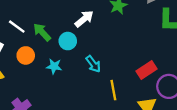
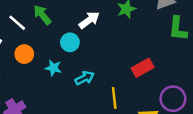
green arrow: (42, 32) -> (42, 15), moved
cyan arrow: (93, 64) -> (85, 78), moved, turned -84
red rectangle: (147, 70) -> (143, 68), moved

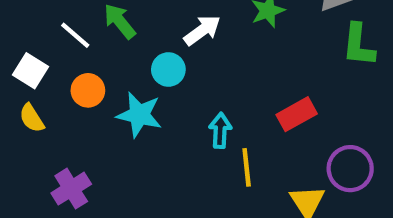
cyan star: (53, 68) -> (139, 115), size x1.5
cyan arrow: (85, 78) -> (220, 130), moved, turned -60

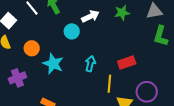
orange circle: (88, 90) -> (32, 48), moved
cyan star: (139, 115) -> (53, 64), moved
yellow line: (247, 167) -> (109, 84), moved

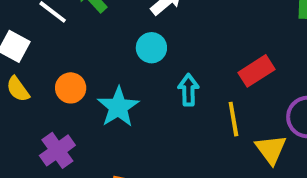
cyan circle: (72, 31) -> (151, 48), moved
cyan star: (53, 64) -> (118, 107), turned 30

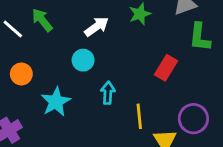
red rectangle: (256, 71) -> (166, 68), moved, turned -30
orange circle: (71, 88) -> (21, 74), moved

